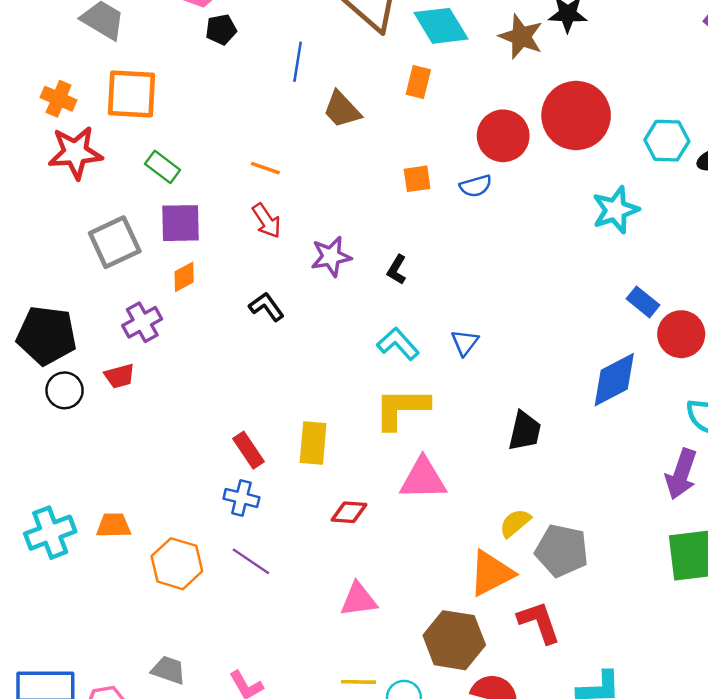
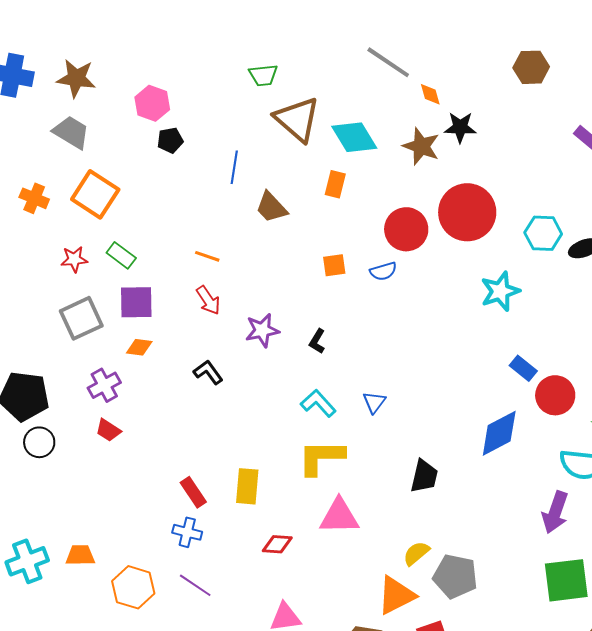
orange square: (131, 94) -> (95, 194), turned 30
red star: (75, 153) -> (74, 259), moved, size x0.6
orange diamond: (184, 277) -> (139, 347), turned 36
red trapezoid: (120, 376) -> (108, 430), moved, turned 48

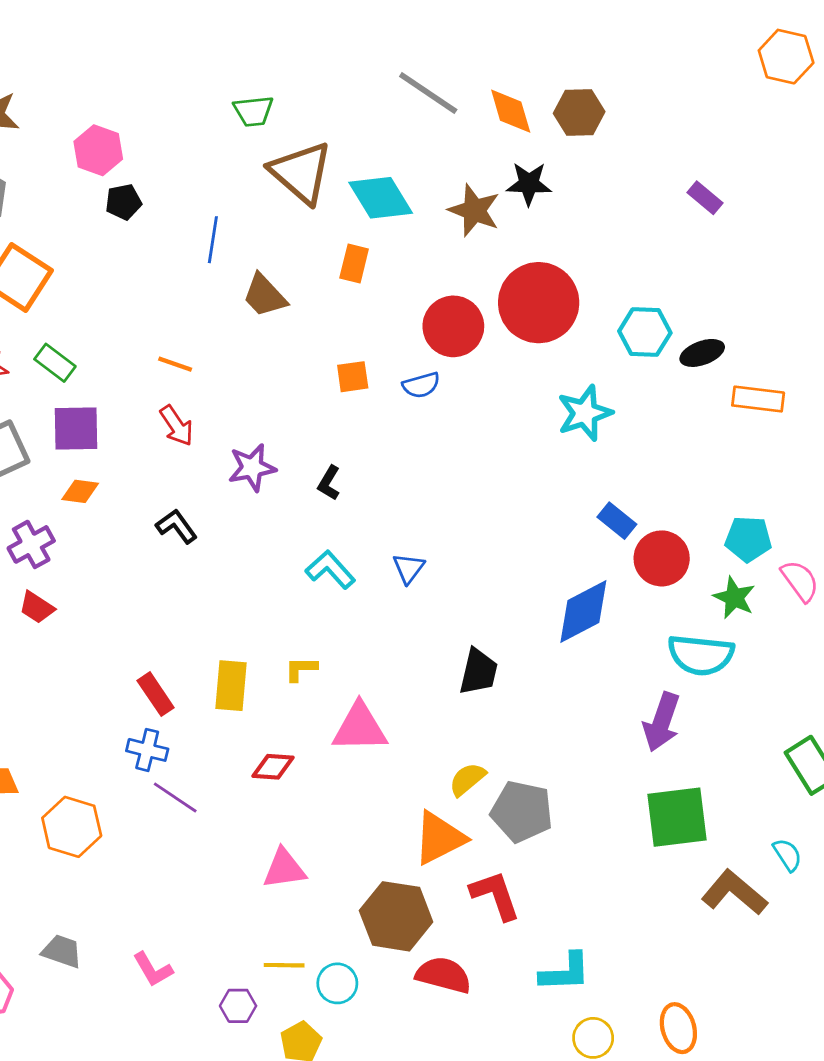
brown hexagon: (531, 67) -> (579, 113), moved
orange diamond: (430, 94) -> (511, 111), moved, size x1.5
yellow L-shape: (321, 457) -> (301, 669), moved, size x0.5
purple line: (195, 585) -> (175, 797), moved

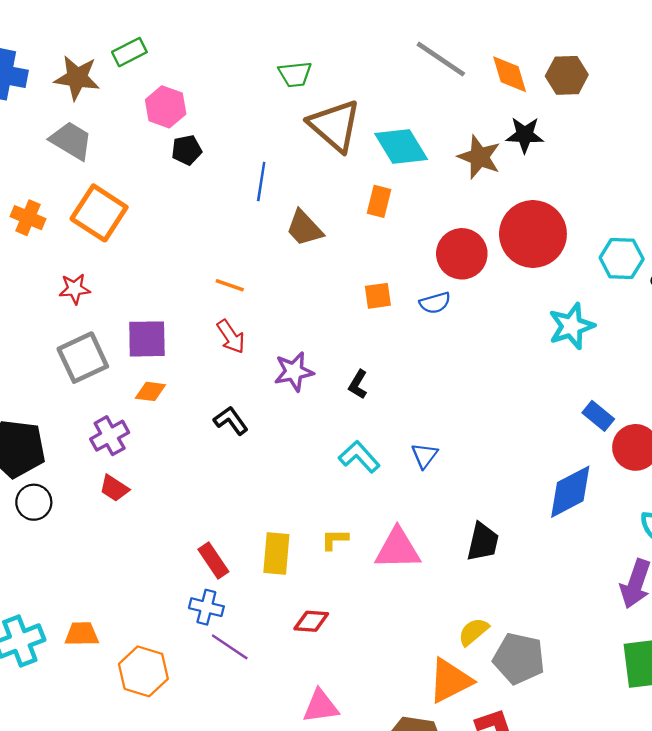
green rectangle: (55, 363) -> (129, 52), moved, turned -64
pink triangle: (360, 728) -> (398, 549), moved

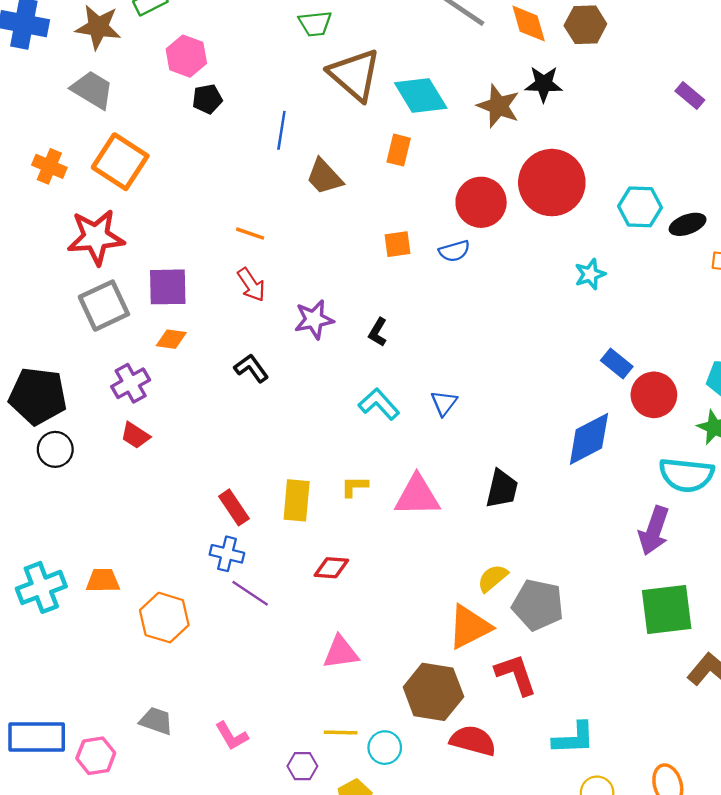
red star: (75, 289) -> (96, 237), size x1.8
cyan star: (571, 326) -> (590, 274), size x0.7

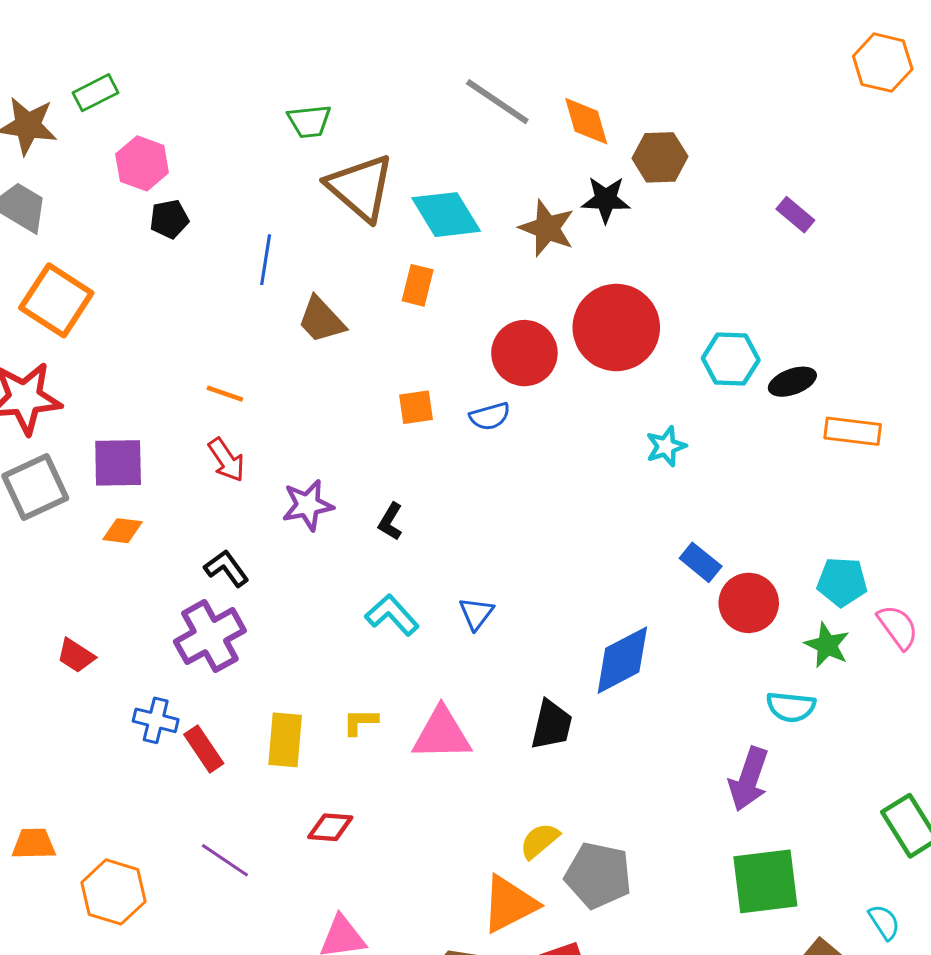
brown hexagon: (585, 25) -> (660, 157), moved
purple cross: (131, 383) -> (210, 636), moved, size x1.4
blue diamond: (589, 439) -> (622, 660), moved
cyan semicircle: (686, 475) -> (791, 707), size x0.7
blue cross: (227, 554) -> (156, 720), moved

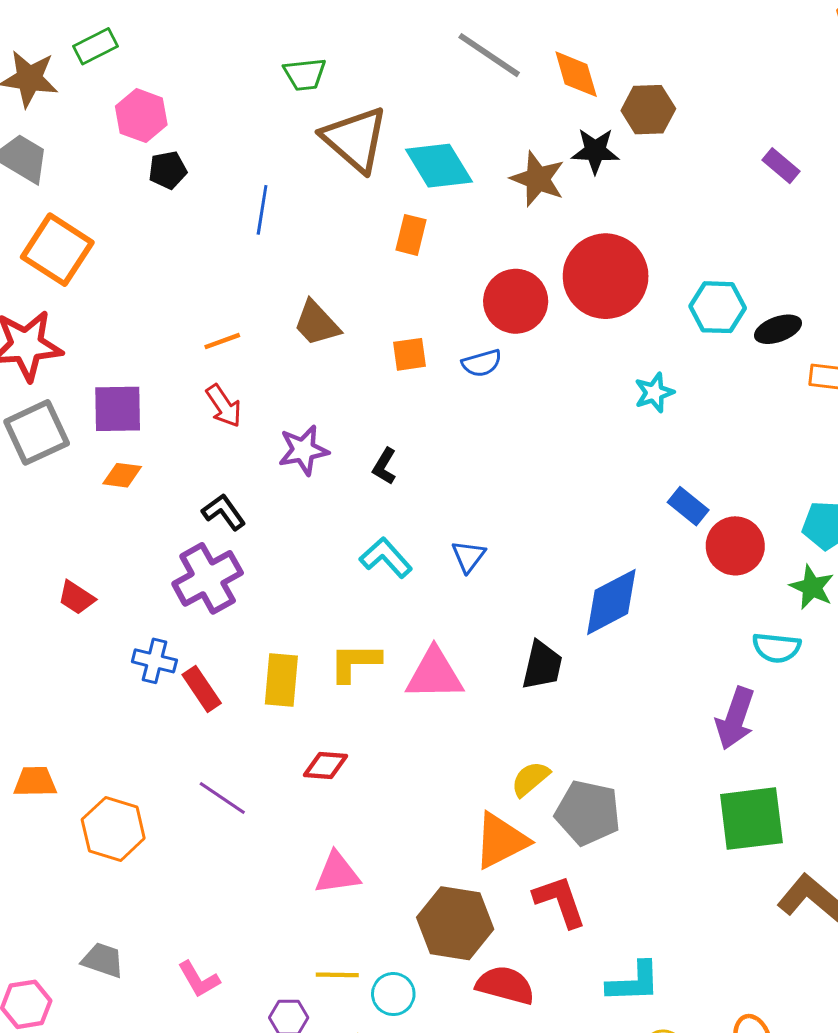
brown trapezoid: (321, 320) -> (317, 323), moved
orange line: (225, 394) -> (222, 341), turned -39
yellow L-shape: (360, 722) -> (355, 662), size x1.5

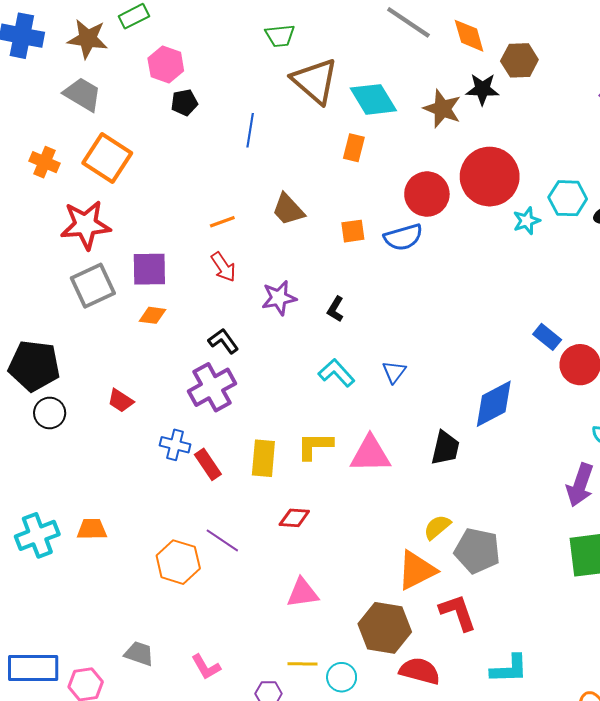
blue semicircle: (482, 363) -> (403, 237), size x1.4
cyan star: (654, 393) -> (527, 221), moved
orange hexagon: (113, 829) -> (178, 562), moved

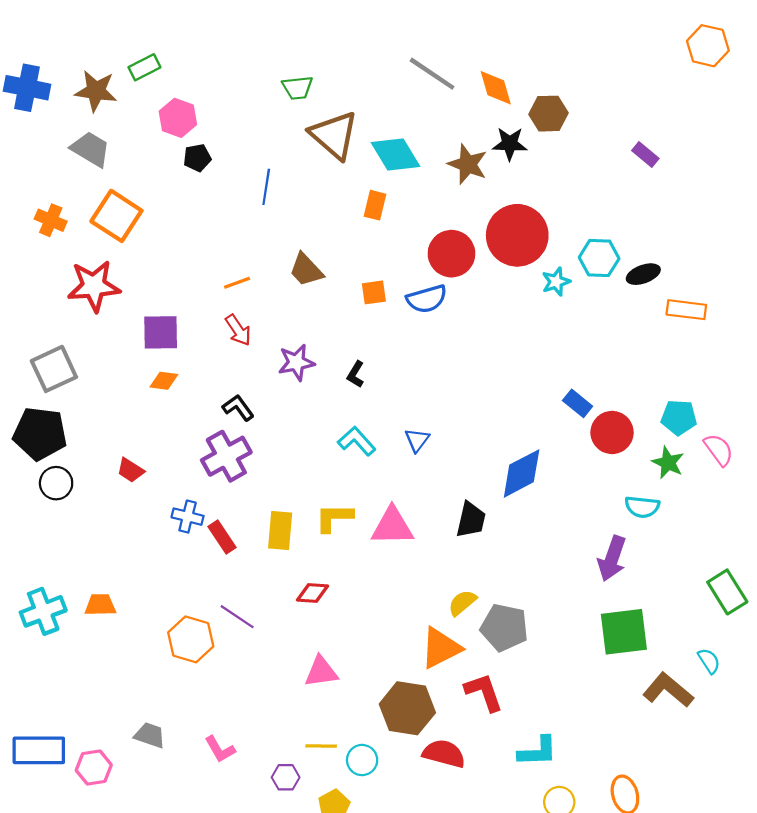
gray square: (93, 286) -> (54, 369), moved

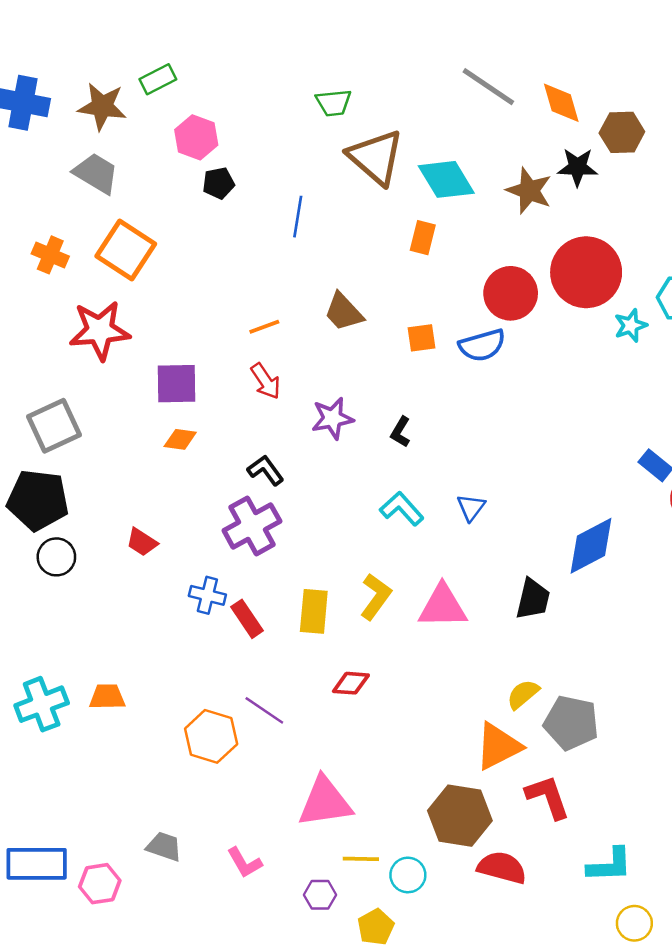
yellow L-shape: (334, 518) -> (376, 597), turned 126
pink triangle: (321, 672) -> (325, 802), moved, size x1.4

